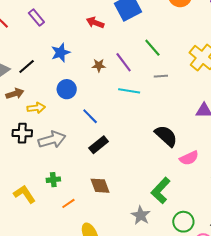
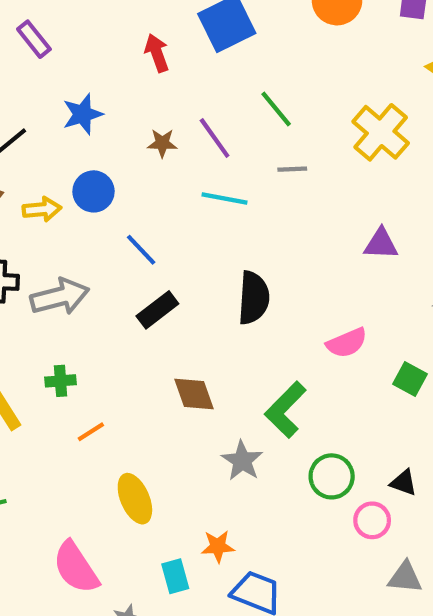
red arrow: (95, 23) -> (157, 53), turned 48
yellow arrow: (36, 108) -> (42, 209), moved
black semicircle: (166, 136) -> (254, 298), moved, turned 50
brown diamond: (100, 186) -> (194, 394), moved

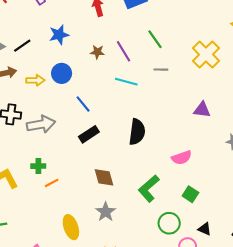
green square: (410, 379) -> (190, 194), moved
orange line: (91, 432) -> (52, 183), moved
gray star: (242, 461) -> (106, 212), moved

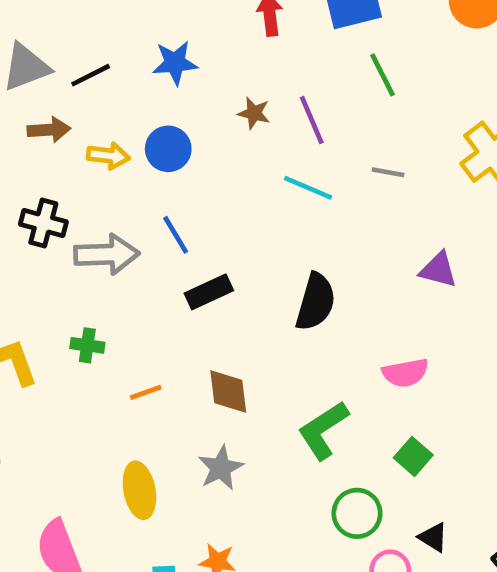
green line: (155, 39) -> (382, 75), moved
blue line: (83, 104) -> (176, 235), moved
purple triangle: (202, 110) -> (438, 270), moved
orange line: (52, 183) -> (146, 392), moved

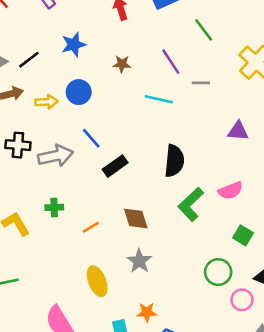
green line: (382, 75) -> (204, 30), moved
purple line: (312, 120) -> (171, 62), moved
green L-shape: (323, 430) -> (191, 204), moved

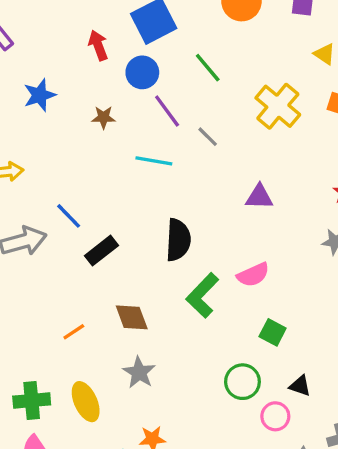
gray line: (201, 83) -> (208, 137), turned 48
blue circle: (79, 92) -> (142, 72), moved
green cross: (54, 207) -> (32, 401), moved, size x1.5

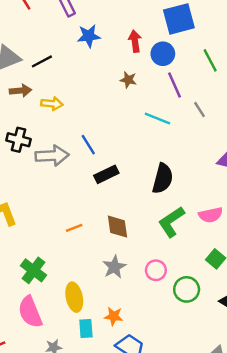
red arrow: (98, 45) -> (135, 41), moved
blue star: (40, 95) -> (89, 36), moved
green cross: (32, 401) -> (34, 270), turned 30
yellow ellipse: (86, 402) -> (74, 297), moved
pink circle: (275, 416) -> (156, 270), moved

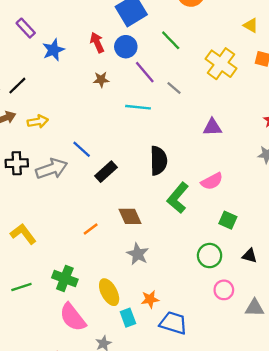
pink circle: (156, 270) -> (224, 290), moved

